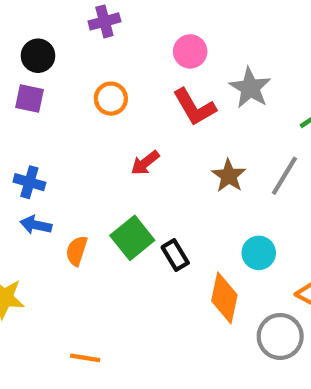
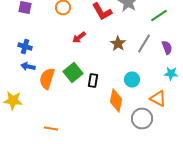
orange semicircle: (77, 251) -> (47, 78), size x1.5
black rectangle: (175, 255) -> (93, 80), turned 40

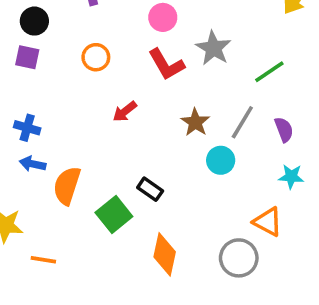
green square: (73, 72) -> (114, 215), moved
black rectangle: (93, 80) -> (150, 189), turned -64
cyan circle: (132, 80) -> (221, 160), moved
orange diamond: (116, 100) -> (165, 254), moved
orange line: (51, 128) -> (43, 260), moved

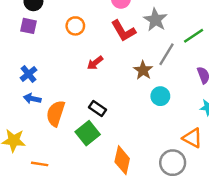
gray line: (242, 122) -> (166, 54), moved
blue cross: (27, 128) -> (29, 74), turned 35
black rectangle: (150, 189) -> (98, 108), moved

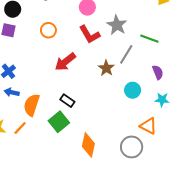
green line: (194, 36) -> (149, 39), turned 54
red arrow: (95, 63) -> (65, 62), size x1.5
cyan circle: (160, 96) -> (133, 90), moved
orange line: (40, 164) -> (20, 128), moved, turned -56

